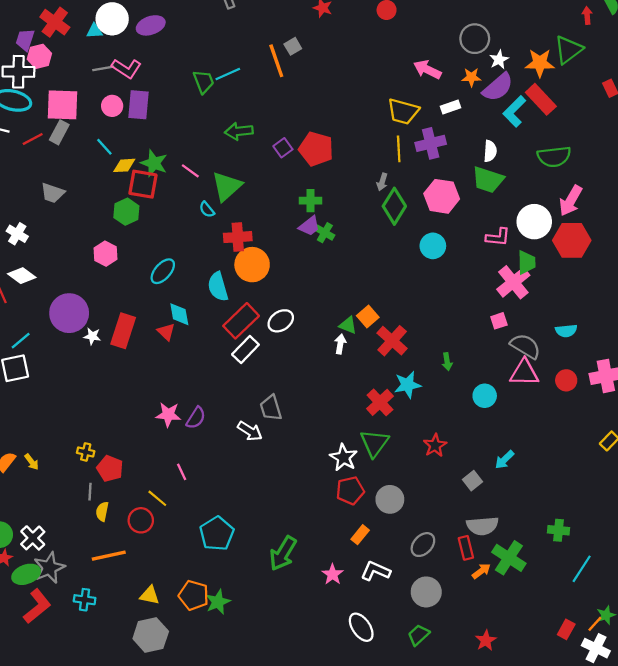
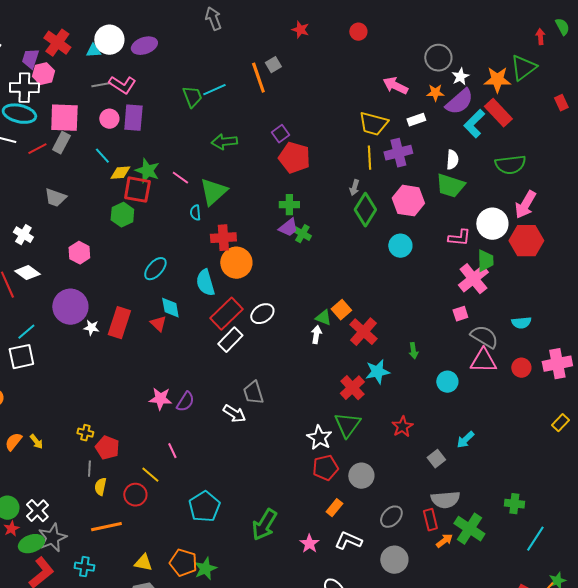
purple square: (283, 148) -> (280, 134), moved
cyan semicircle: (207, 209) -> (195, 213), turned 35
pink hexagon: (105, 254) -> (79, 253), moved

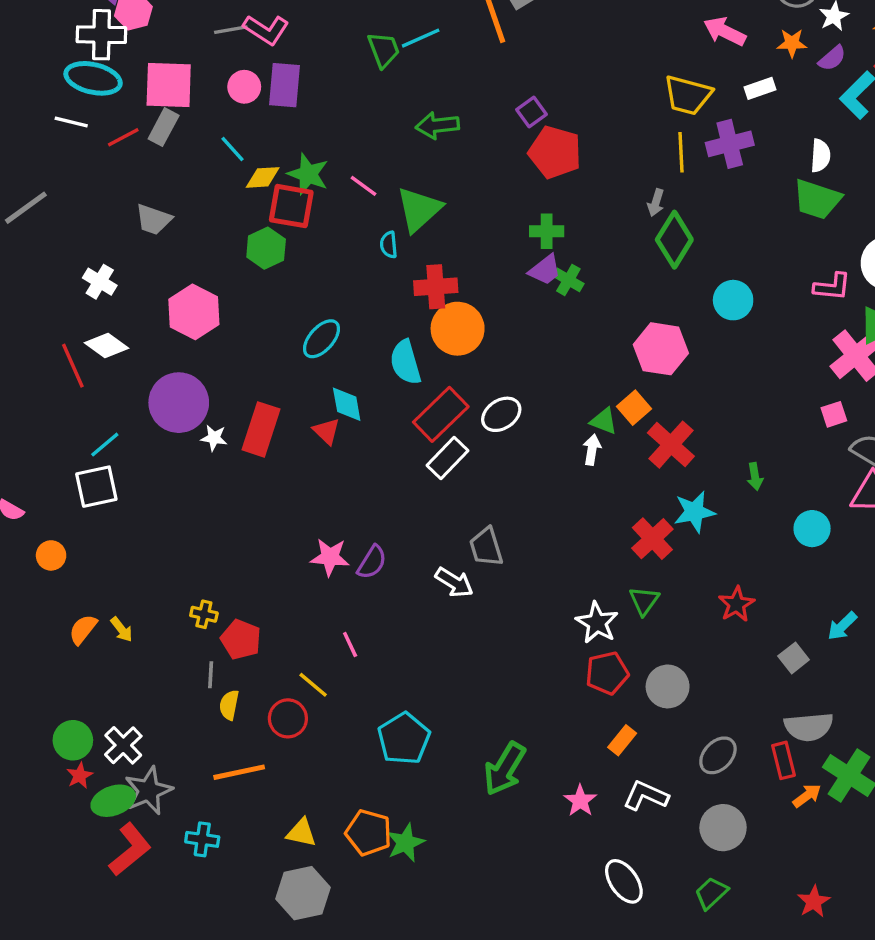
purple semicircle: (459, 102) -> (832, 58), size x0.6
pink hexagon: (408, 201) -> (661, 349), moved
pink hexagon: (79, 253) -> (194, 312), size x1.4
green triangle: (347, 425) -> (644, 601), size x0.7

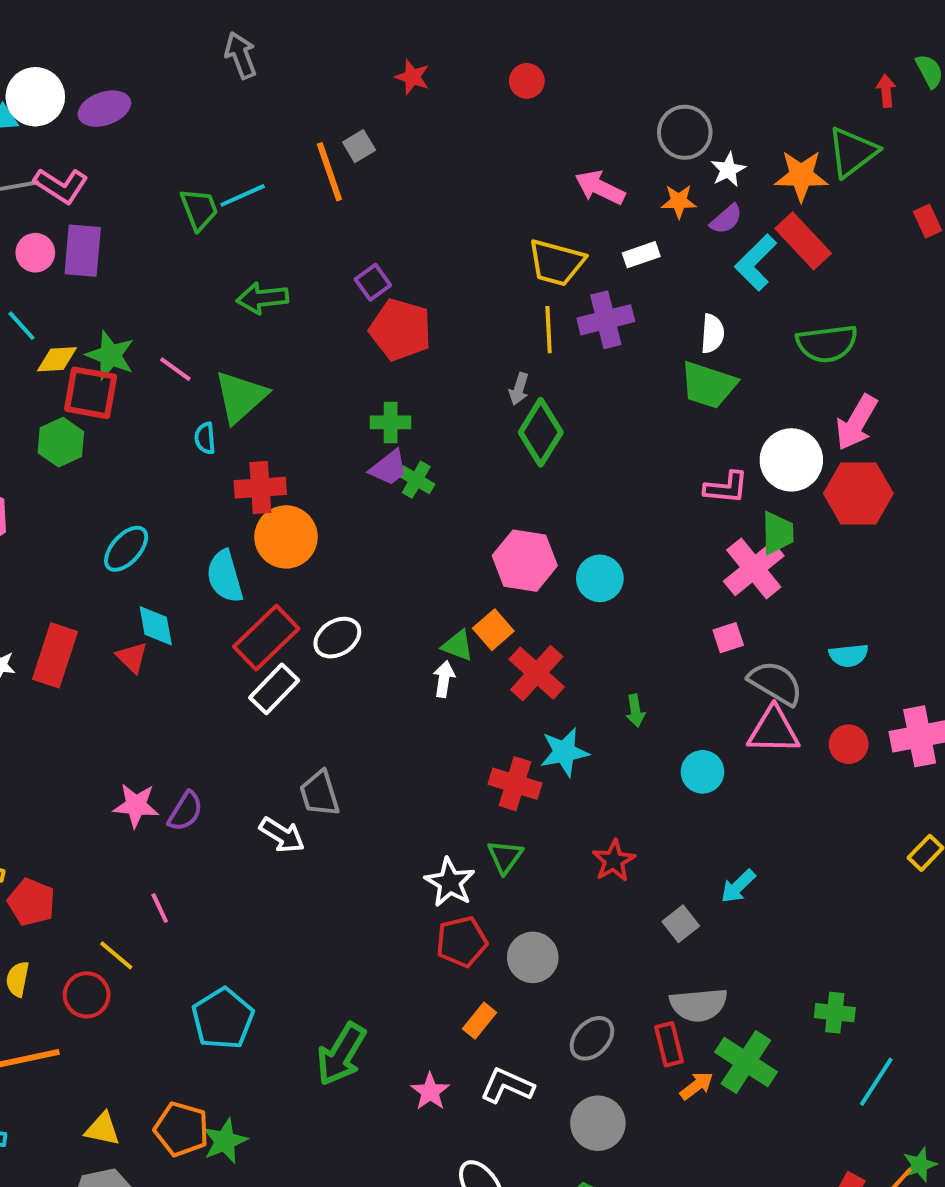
cyan circle: (733, 300) -> (600, 578), moved
red cross: (652, 539) -> (515, 784), turned -30

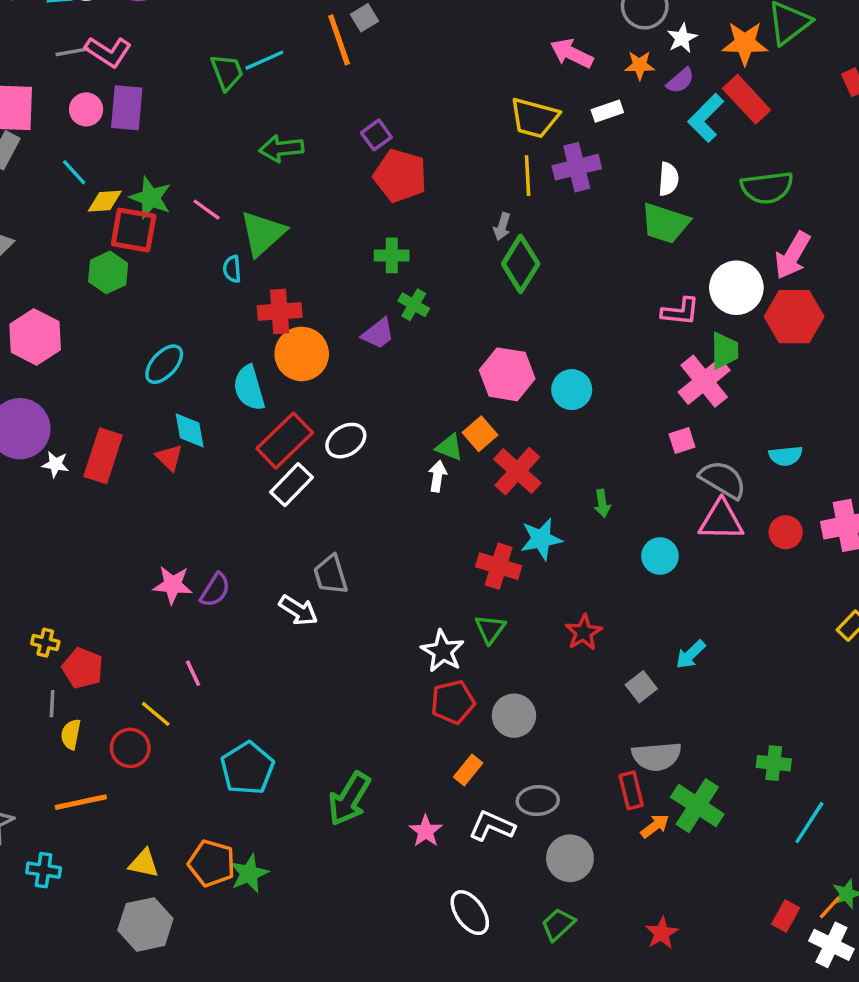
purple trapezoid: (389, 468) -> (378, 334), moved
gray ellipse: (592, 1038) -> (538, 801), moved, turned 42

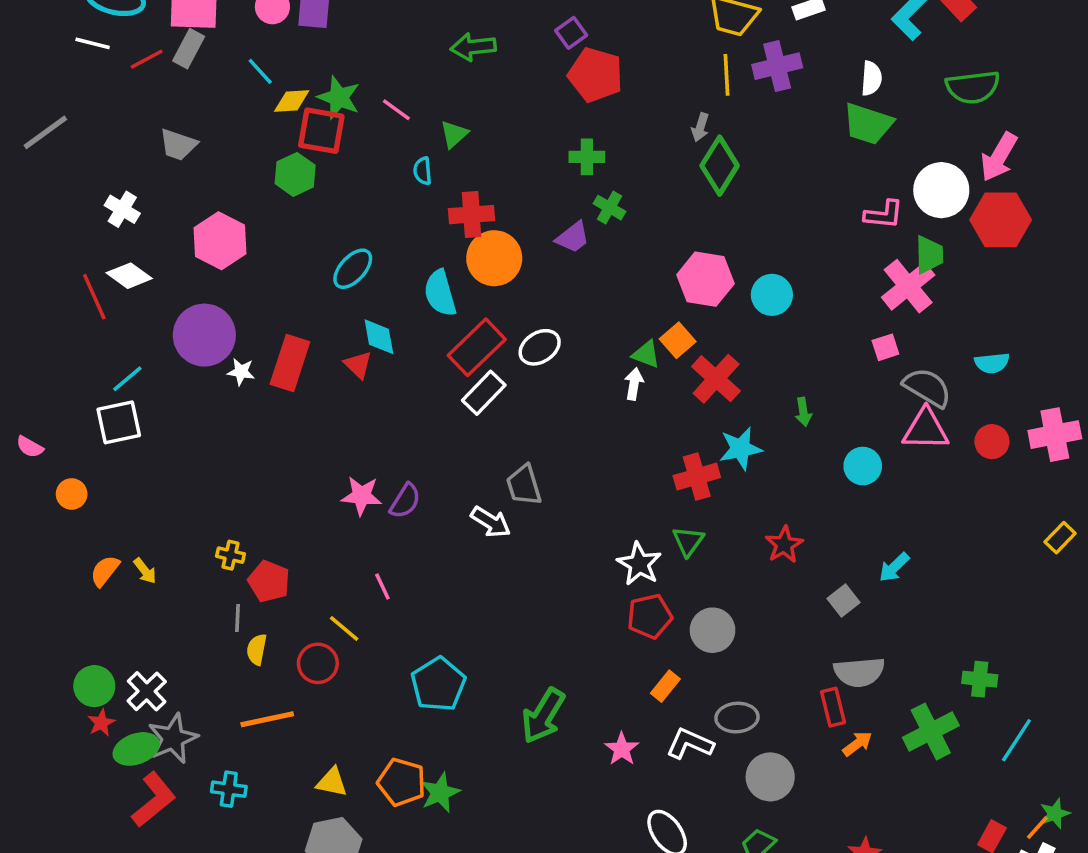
green triangle: (263, 233) -> (454, 134), size x0.6
red cross: (499, 566) -> (697, 477), turned -33
green cross: (697, 806) -> (931, 731), moved, turned 30

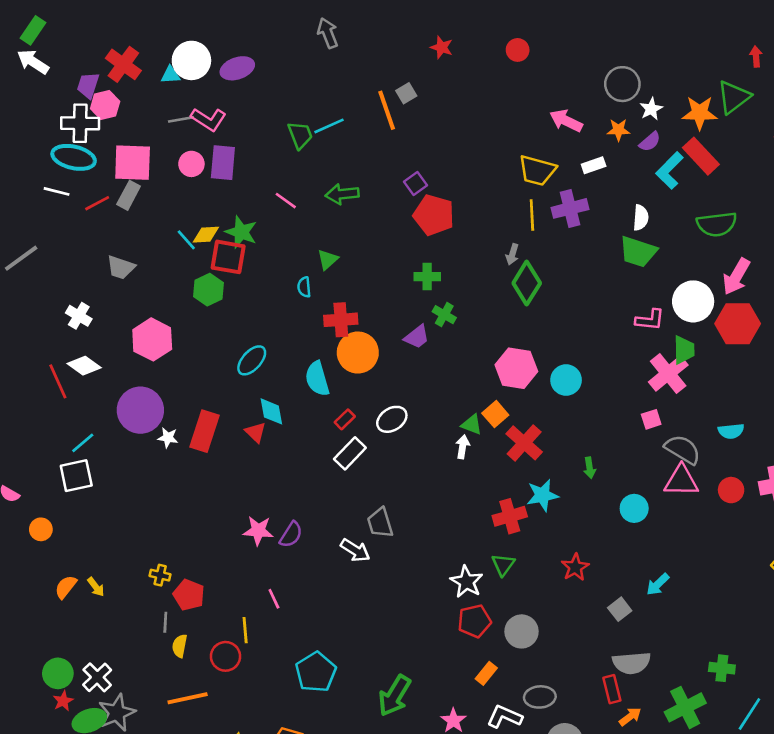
cyan line: (260, 71) -> (186, 240), moved
pink line: (396, 110) -> (286, 201), moved
red rectangle: (477, 347) -> (345, 419), size x0.5
yellow line: (344, 628) -> (245, 630), turned 45

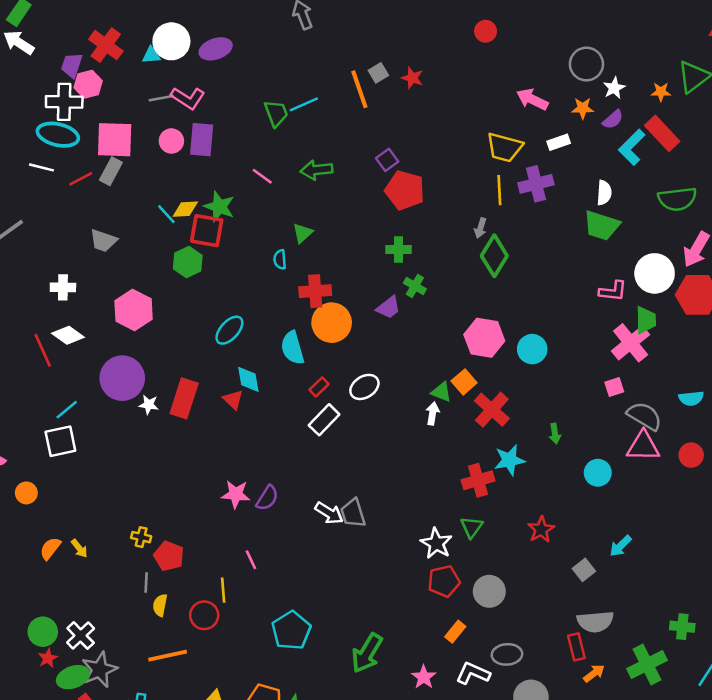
red star: (442, 47) -> (412, 78), moved
orange star: (700, 113) -> (661, 92), size x0.6
white cross: (79, 316) -> (63, 287), turned -30
gray trapezoid: (380, 523) -> (353, 513), moved

